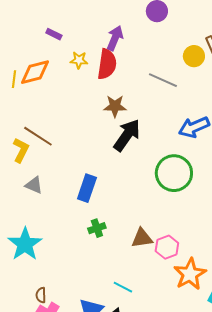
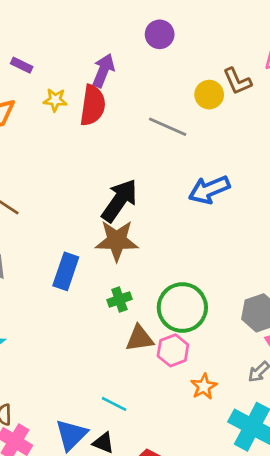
brown star: (115, 106) -> (117, 241), moved, size x1.4
green circle: (174, 173) -> (182, 308), moved
green cross: (97, 228) -> (119, 299), moved
orange star: (190, 274) -> (204, 387), size x0.6

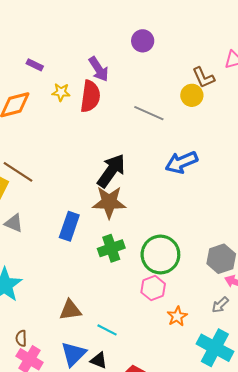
purple arrow: (103, 70) -> (99, 69), turned 125
yellow circle: (209, 95) -> (192, 95), moved
green cross: (119, 299) -> (111, 248), size x1.4
brown triangle: (140, 338) -> (70, 310), moved

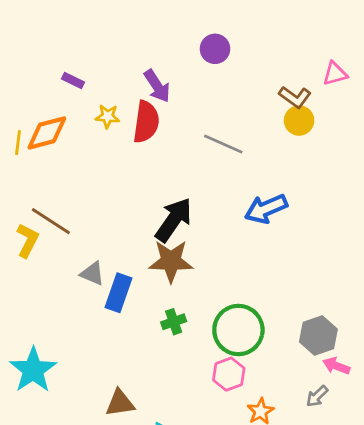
brown L-shape: (203, 78) -> (295, 97), turned -30
yellow circle: (192, 95) -> (299, 121), moved
gray triangle: (14, 223) -> (92, 273), moved
green cross: (111, 248) -> (174, 322), size x0.7

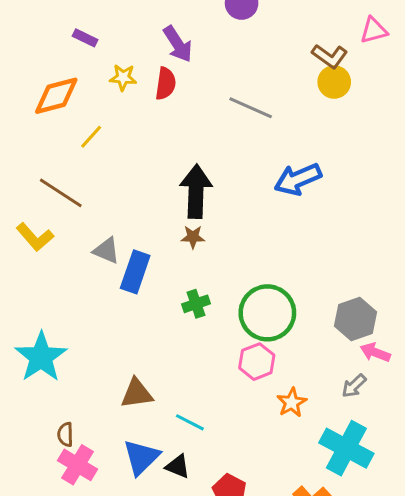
red semicircle: (146, 122) -> (166, 84), size x0.7
yellow line: (18, 143) -> (91, 137), moved, turned 35
black arrow: (174, 220) -> (196, 191), turned -33
yellow L-shape: (28, 240) -> (35, 237), moved, turned 112
brown star: (171, 261) -> (193, 237), size x0.5

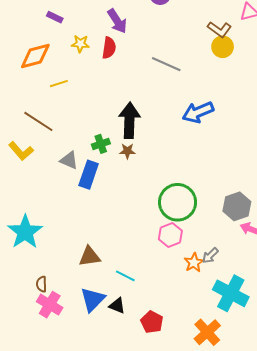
yellow line: (91, 137) -> (59, 84), turned 30
green cross: (196, 304) -> (101, 144), moved
gray arrow: (354, 386) -> (210, 255), moved

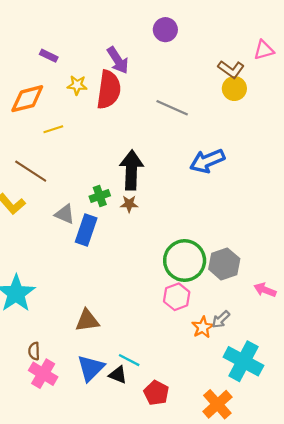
red semicircle: (109, 48) -> (109, 90), size x1.6
gray hexagon: (237, 206) -> (224, 264), moved
cyan line: (125, 276) -> (129, 360), moved

